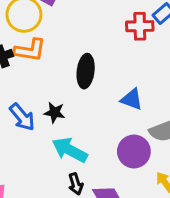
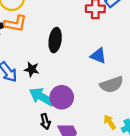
blue triangle: (132, 99) -> (98, 56), moved
purple circle: (134, 151) -> (62, 97), moved

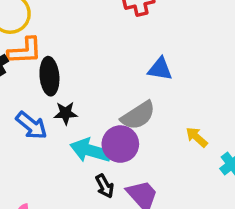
black ellipse: (55, 40) -> (49, 76), moved
gray semicircle: (112, 85) -> (138, 115), moved
yellow arrow: (110, 122) -> (197, 137), moved

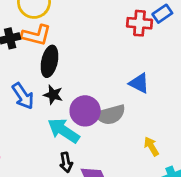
purple circle: (120, 144) -> (85, 111), moved

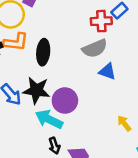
black ellipse: (50, 61) -> (43, 52), moved
black star: (53, 95) -> (36, 90), size x1.6
gray semicircle: (110, 115) -> (95, 48), moved

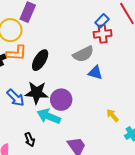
red cross: (101, 21) -> (103, 34), moved
black ellipse: (43, 52) -> (40, 60), turned 30
black arrow: (54, 146) -> (30, 140), moved

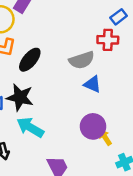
blue rectangle: (102, 21) -> (119, 17), moved
purple circle: (61, 100) -> (93, 126), moved

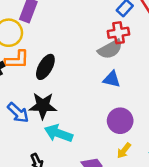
gray semicircle: (82, 60) -> (110, 49), moved
yellow arrow: (105, 137) -> (124, 151), moved, turned -98

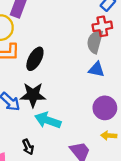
gray semicircle: (110, 49) -> (95, 42), turned 135
yellow arrow: (124, 151) -> (109, 136), turned 56

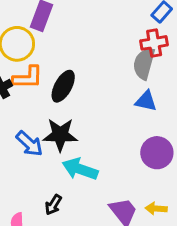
yellow arrow: (109, 136) -> (156, 209), moved
black arrow: (28, 147) -> (53, 205), turned 56

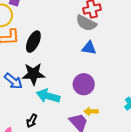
gray semicircle: (144, 63) -> (86, 23), turned -75
purple circle: (157, 153) -> (84, 84), moved
yellow arrow: (156, 209) -> (91, 111), moved

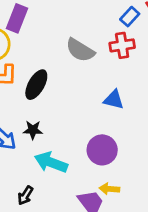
gray semicircle: (86, 23) -> (80, 50), moved
black star: (33, 74) -> (33, 130), size x0.6

